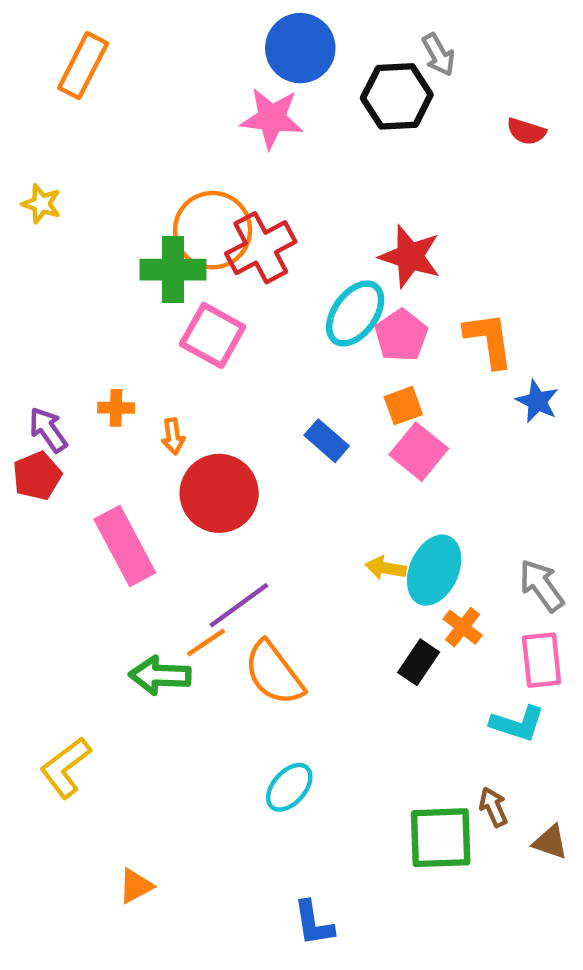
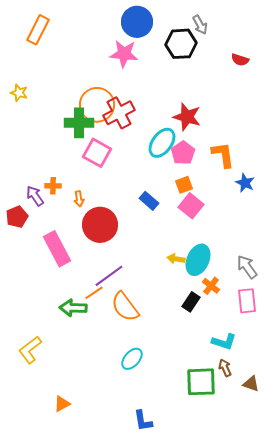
purple arrow: (48, 430) -> (35, 196), moved
cyan L-shape: (517, 724) -> (224, 342), moved

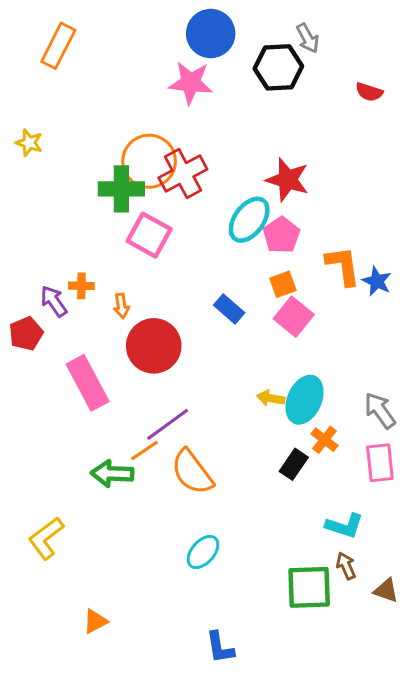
orange L-shape: (223, 155) -> (343, 266), moved

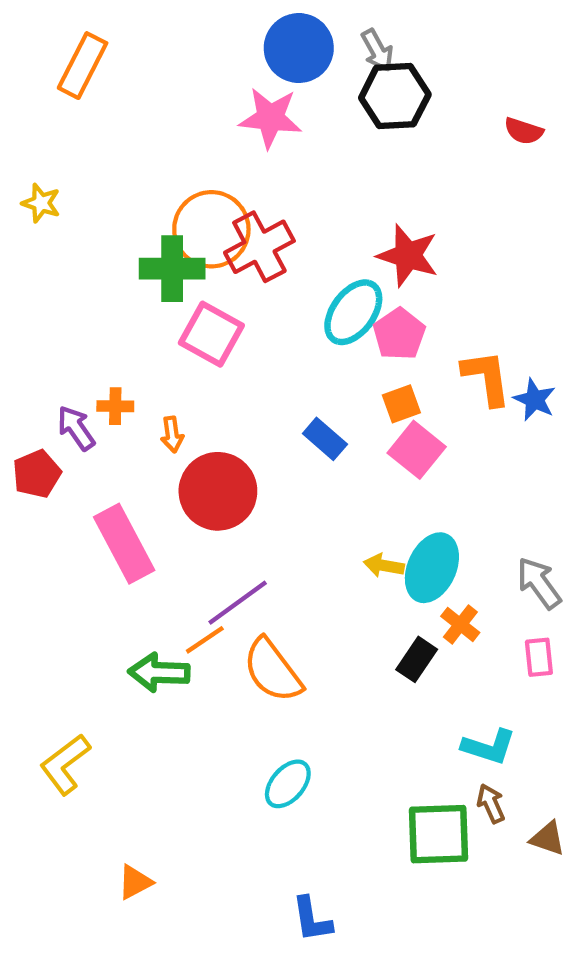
gray arrow: (308, 38) -> (377, 50), moved
pink rectangle: (380, 463) -> (539, 657), size x0.7

